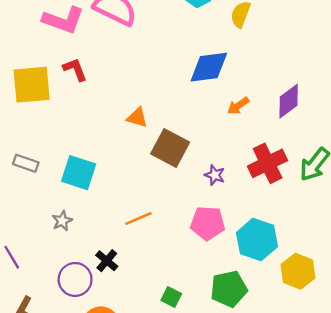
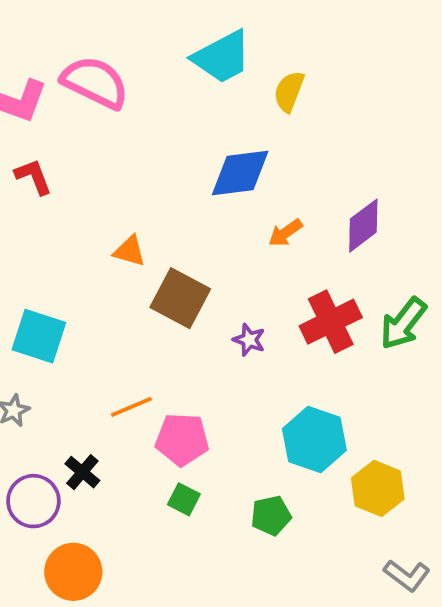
pink pentagon: (208, 223) -> (182, 439), moved
green pentagon: (229, 289) -> (271, 516), size x0.7
green square: (171, 297) -> (184, 499), moved

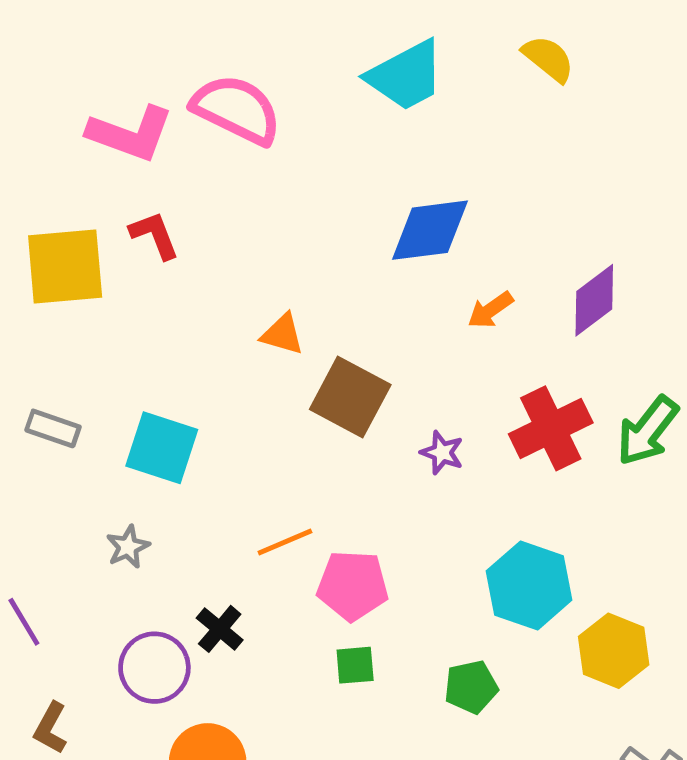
yellow semicircle: (289, 91) -> (548, 59), moved, turned 108
green square: (184, 499) -> (355, 665), turned -32

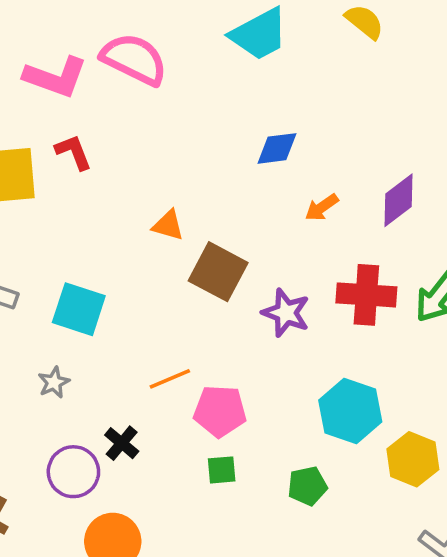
blue diamond: (430, 230) -> (277, 148), size x0.7
red cross: (551, 428) -> (366, 295), turned 30
purple star: (442, 453) -> (286, 313), size x1.5

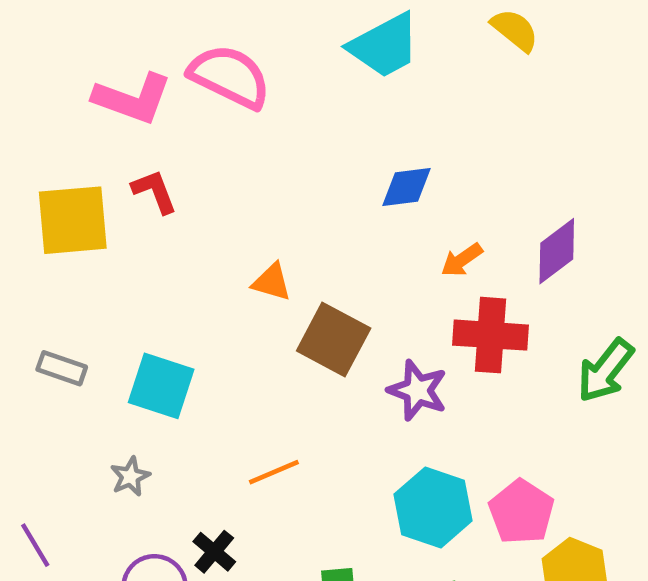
red cross: (366, 295) -> (490, 335), moved
pink pentagon: (220, 411) -> (521, 512), moved, turned 30
cyan hexagon: (350, 411) -> (433, 507), moved

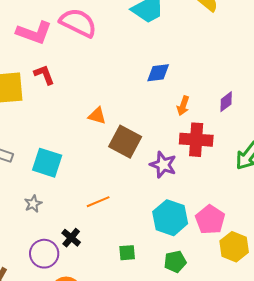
purple diamond: (557, 251) -> (226, 102), size x0.7
orange arrow: (462, 260) -> (183, 106), turned -36

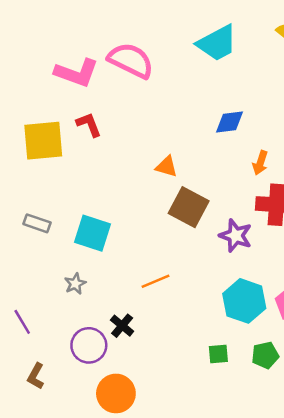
orange triangle: (97, 116) -> (167, 167), moved
green square: (127, 253) -> (218, 354), moved
green pentagon: (175, 262) -> (265, 355), moved

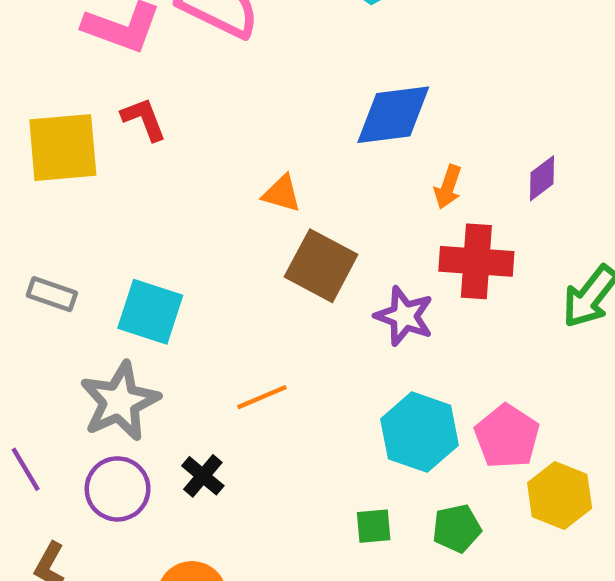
blue diamond: (229, 122) -> (393, 115), size x1.5
gray star: (75, 284) -> (120, 401), size x2.0
purple circle: (89, 345) -> (118, 489), moved

